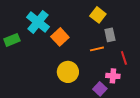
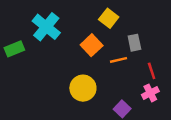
yellow square: (98, 15) -> (109, 18), moved
orange square: (60, 37) -> (92, 45), moved
pink cross: (113, 76) -> (150, 93), moved, turned -32

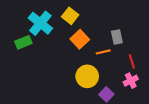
yellow square: (109, 18) -> (70, 16), moved
green rectangle: (14, 49) -> (23, 42), moved
yellow circle: (83, 88) -> (87, 76), moved

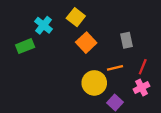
cyan cross: (40, 23) -> (44, 25), size x0.7
orange line: (103, 52) -> (115, 68), moved
red line: (132, 61) -> (143, 67), turned 40

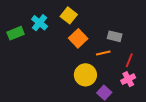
gray rectangle: (127, 40) -> (115, 36), turned -64
green rectangle: (25, 46) -> (16, 33), moved
orange line: (115, 68) -> (103, 53), moved

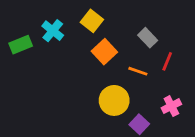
gray rectangle: (115, 36) -> (148, 38), moved, turned 32
orange line: (103, 53) -> (138, 71), turned 32
red line: (129, 60) -> (167, 61), moved

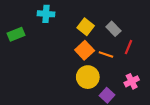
yellow square: (92, 21) -> (86, 27), moved
cyan cross: (53, 31) -> (46, 14), moved, turned -35
orange square: (104, 52) -> (85, 50), moved

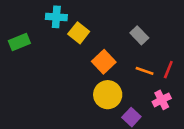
yellow square: (86, 27) -> (79, 33), moved
red line: (128, 47) -> (168, 70), moved
orange line: (106, 55) -> (145, 71), moved

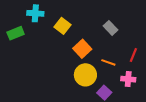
cyan cross: (56, 17) -> (35, 13), moved
orange line: (145, 71) -> (108, 62), moved
pink cross: (162, 100) -> (128, 79), turned 32

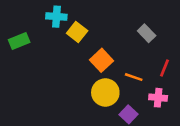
cyan cross: (35, 13) -> (56, 17), moved
gray rectangle: (110, 28) -> (147, 33), moved

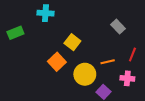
yellow square: (77, 32) -> (72, 42), moved
orange square: (101, 60) -> (57, 62), moved
orange line: (134, 77) -> (108, 62), turned -32

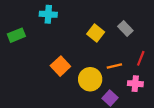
yellow square: (72, 42) -> (96, 33), moved

